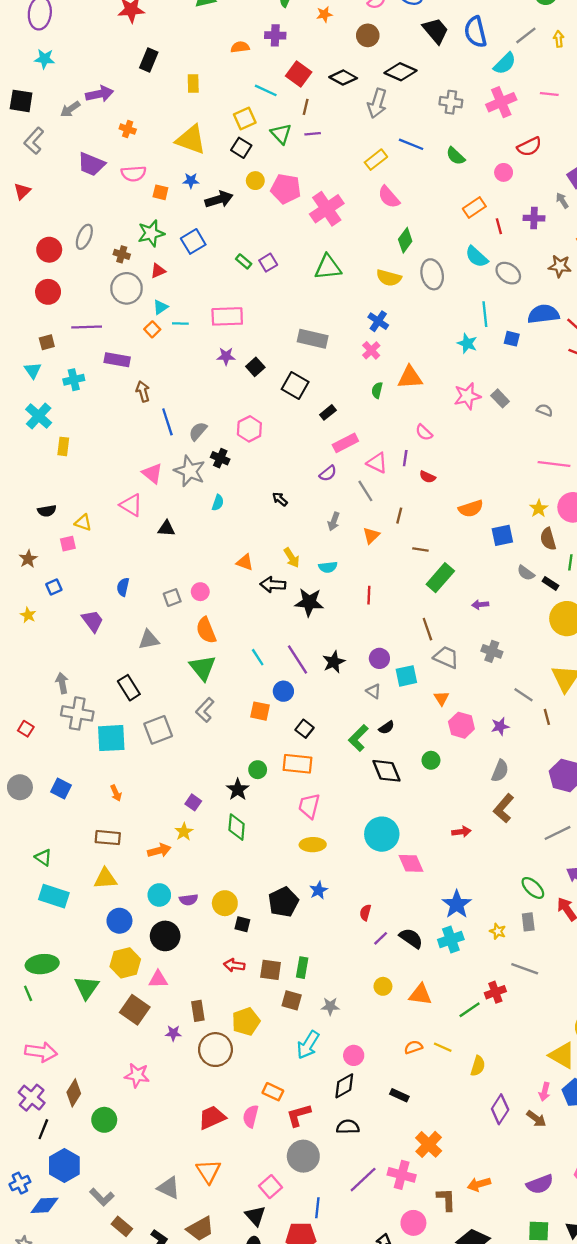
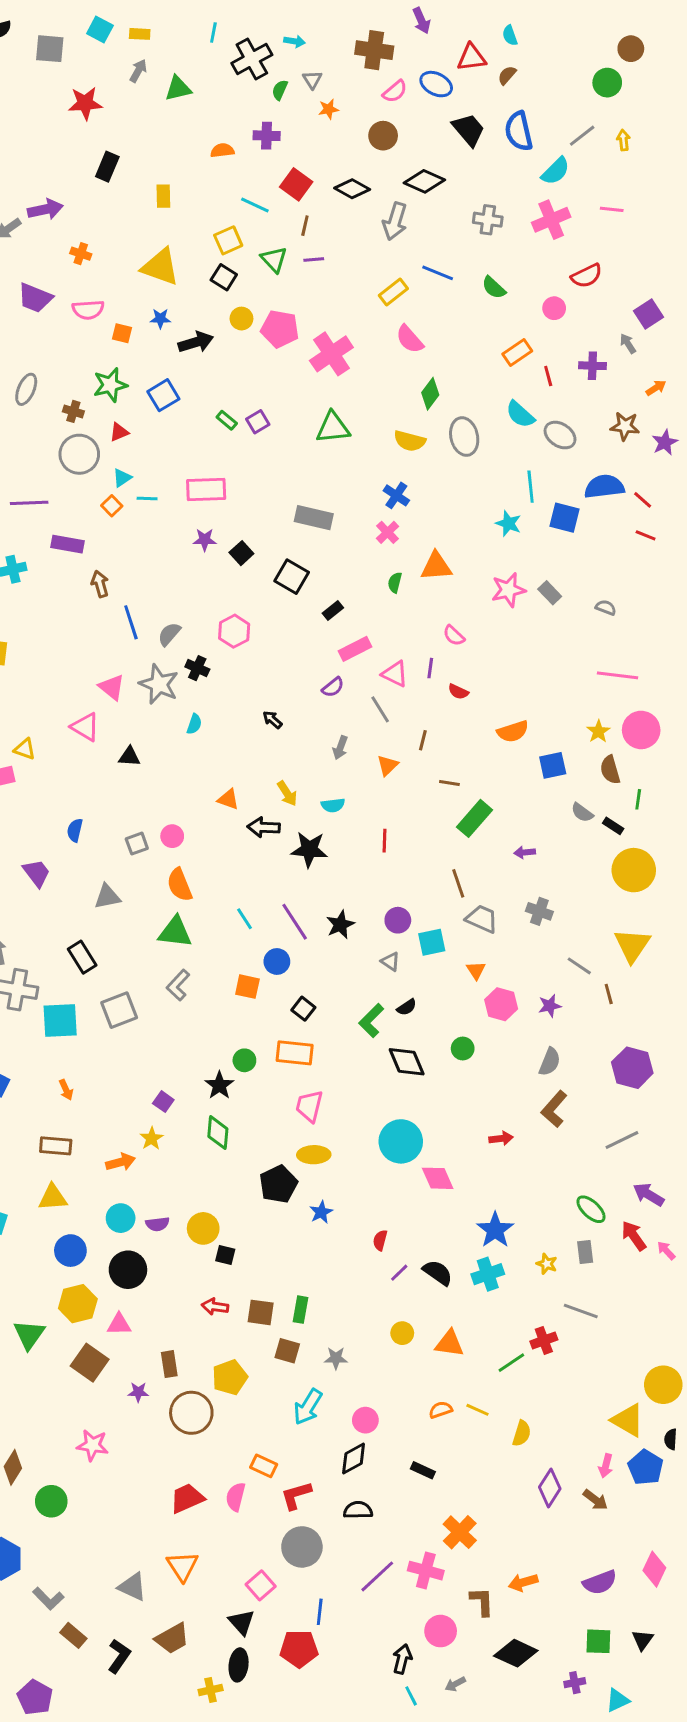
blue square: (512, 339) -> (564, 518), size x1.5
green triangle: (203, 668) -> (175, 932), turned -44
black pentagon: (283, 902) -> (278, 1184), moved

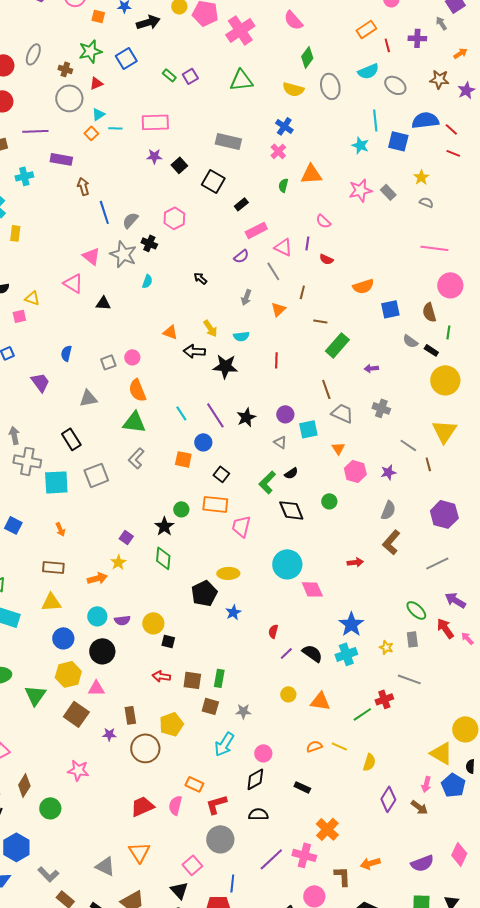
cyan semicircle: (520, 414) -> (368, 71), turned -65
yellow star: (598, 731) -> (421, 177), moved
pink trapezoid: (309, 1106) -> (241, 526), moved

